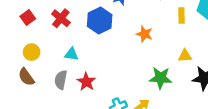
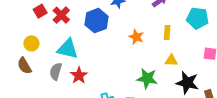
yellow rectangle: (181, 16) -> (167, 32), moved
red square: (28, 17) -> (40, 11), moved
cyan triangle: (71, 54) -> (68, 49), size x1.6

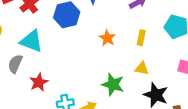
red star: (79, 75) -> (39, 82), moved

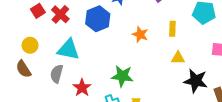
green star: (113, 85) -> (122, 76), moved

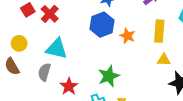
blue hexagon: (98, 19) -> (102, 25), moved
yellow rectangle: (172, 29) -> (159, 31), size x1.5
green star: (122, 76) -> (109, 76), turned -30

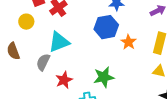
yellow circle: (19, 43) -> (26, 22), moved
cyan triangle: (57, 49) -> (59, 42), turned -45

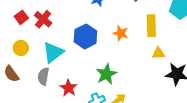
yellow circle: (26, 22) -> (21, 48), moved
blue hexagon: (106, 27) -> (85, 36), moved

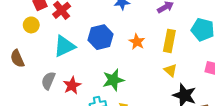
yellow circle: (21, 48) -> (31, 25), moved
yellow triangle: (158, 53) -> (171, 70), turned 32
gray semicircle: (43, 76) -> (48, 81), moved

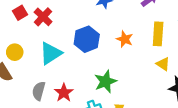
yellow circle: (31, 25) -> (15, 52), moved

